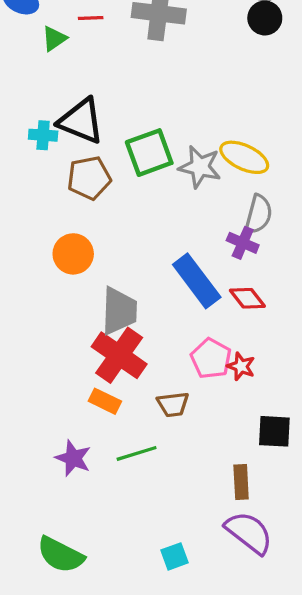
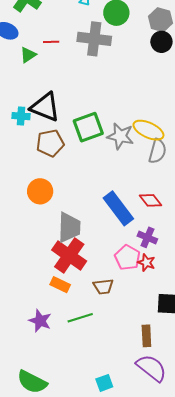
gray semicircle: (258, 214) -> (157, 151), moved
purple cross: (243, 243) -> (147, 237), moved
red diamond: (247, 298) -> (150, 200), moved

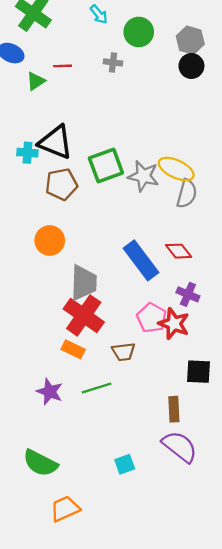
gray cross: (94, 39) -> (113, 62), size x0.5
purple cross: (147, 237) -> (188, 294), moved
red star: (146, 263) -> (174, 324), size x1.5

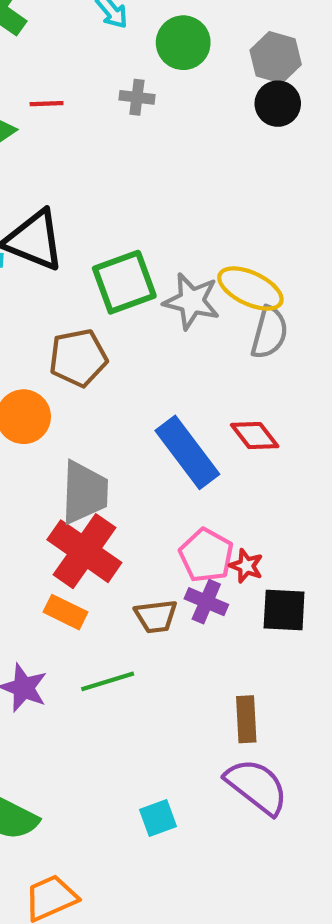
brown pentagon: (61, 184) -> (78, 358), moved
purple cross: (188, 294) -> (206, 602), moved
red star: (174, 324) -> (246, 566), size x0.6
black square: (198, 372) -> (284, 610), moved

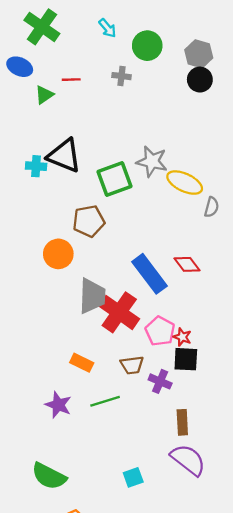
gray star: (192, 301) -> (152, 161), moved
gray semicircle: (269, 333) -> (212, 207), moved, size x0.7
red cross: (84, 551) -> (119, 312), moved
purple cross: (206, 602) -> (160, 381), moved
black square: (284, 610) -> (186, 359), moved

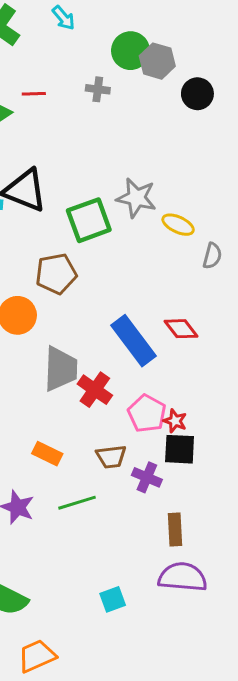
cyan arrow: (107, 28) -> (64, 18), moved
gray hexagon: (199, 54) -> (157, 61), moved
yellow ellipse: (185, 183) -> (178, 225), size x0.7
red cross: (119, 312) -> (95, 390), size x0.7
purple semicircle: (188, 460) -> (183, 577), turned -33

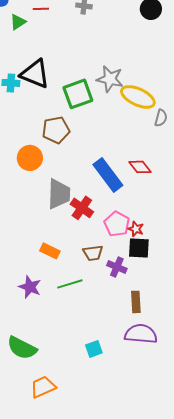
yellow ellipse: (178, 225) -> (138, 97), size x1.6

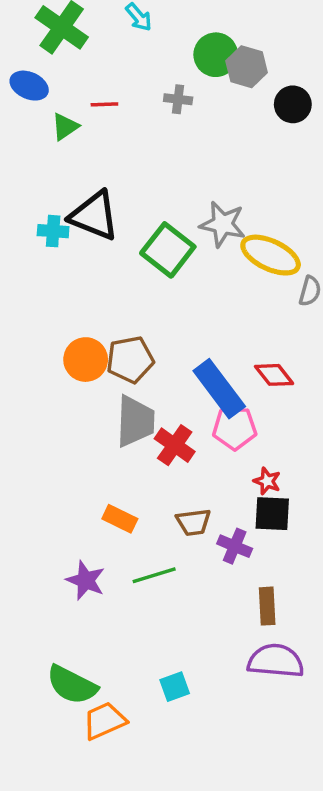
green square: (78, 94) -> (168, 250), turned -32
brown pentagon: (56, 130) -> (130, 360), moved
pink pentagon: (117, 224) -> (235, 428), moved, turned -30
cyan square: (94, 349) -> (175, 687), moved
orange trapezoid: (43, 387) -> (104, 721), moved

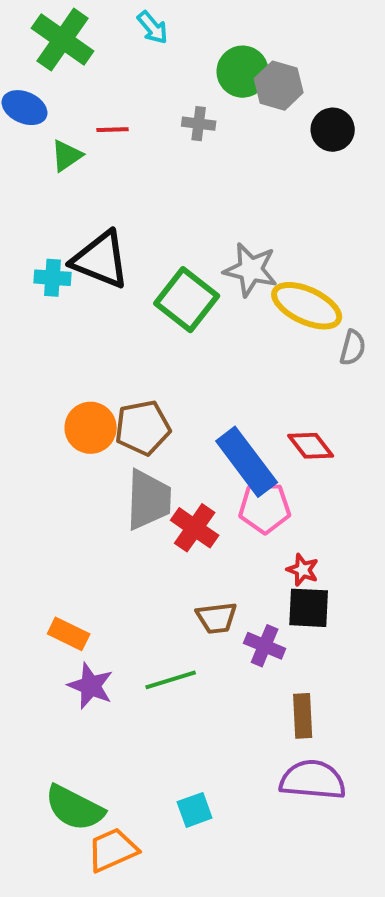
orange rectangle: (120, 519) -> (69, 634), moved

